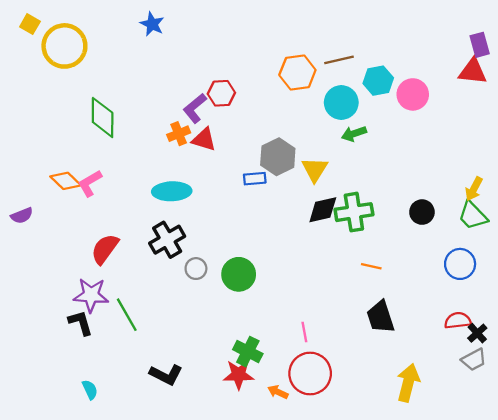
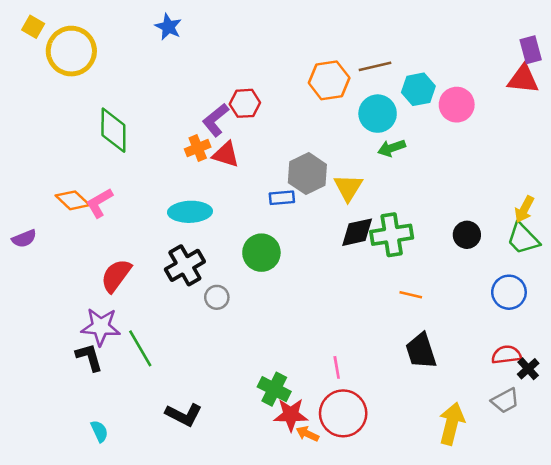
green circle: (239, 274) -> (261, 253), moved
gray trapezoid: (474, 360) -> (505, 401), moved
red star: (239, 375) -> (291, 415), moved

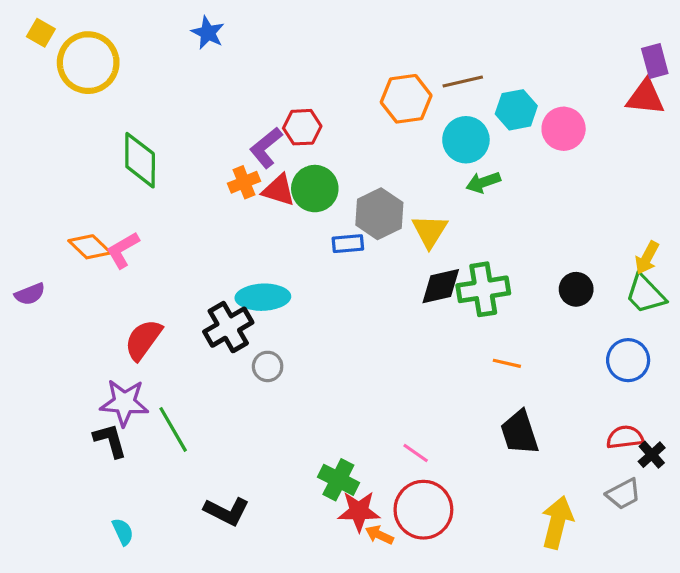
cyan ellipse: (190, 212) -> (263, 297), moved
green circle: (261, 253) -> (315, 189), moved
pink line: (337, 367) -> (416, 453), turned -45

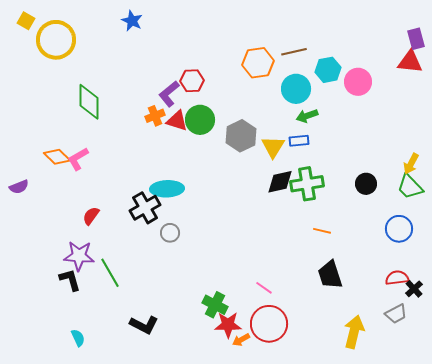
blue rectangle: (348, 244) -> (299, 141), moved
red semicircle: (143, 340) -> (91, 216), size x0.7
orange arrow: (379, 535) -> (241, 340), turned -54

